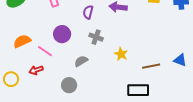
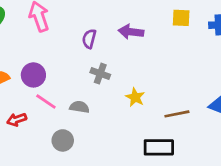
purple circle: (62, 34) -> (33, 75), moved
pink line: (45, 51) -> (46, 101), moved
gray semicircle: (81, 61) -> (79, 107), turned 40

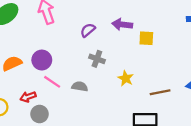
yellow square: (181, 18) -> (146, 38), moved
purple semicircle: (89, 39) -> (88, 30), turned 35
gray circle: (63, 140) -> (40, 114), moved

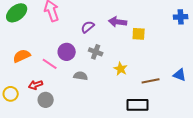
purple circle: (42, 60) -> (67, 52), moved
pink line: (52, 82) -> (50, 64), moved

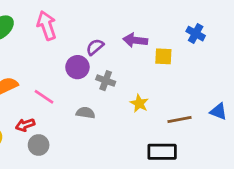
blue cross: (181, 17) -> (196, 34), moved, turned 32
purple circle: (67, 52) -> (77, 67), moved

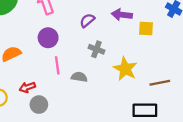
purple circle: (77, 67) -> (48, 38), moved
pink line: (44, 97) -> (57, 65), moved, turned 48
yellow star: (139, 103) -> (125, 69), size x1.5

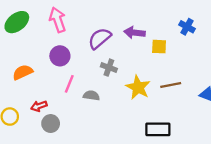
purple semicircle: (87, 20) -> (100, 38), size x1.5
pink line: (57, 65) -> (69, 84), turned 30
brown line: (160, 83) -> (171, 85), moved

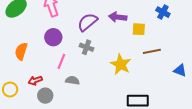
gray cross: (109, 68) -> (86, 47), moved
orange semicircle: (23, 72) -> (21, 51), turned -48
brown line: (171, 85) -> (152, 51), moved
gray semicircle: (91, 96) -> (72, 80), moved

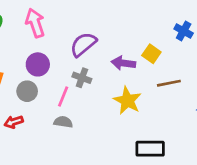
purple arrow: (118, 17) -> (123, 63), moved
yellow square: (139, 29) -> (151, 54), turned 32
pink line: (61, 61) -> (63, 97), moved
gray circle: (45, 96) -> (27, 91), moved

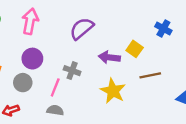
pink arrow: (35, 23) -> (30, 21), turned 30
purple semicircle: (83, 44) -> (82, 28), moved

